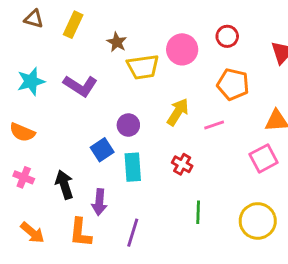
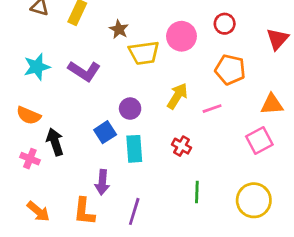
black arrow: (64, 185) -> (55, 142), moved

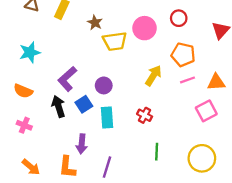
purple L-shape: (84, 71) -> (67, 79), moved, turned 105
yellow arrow: (177, 96) -> (153, 76), moved
pink line: (212, 109) -> (188, 80), moved
black arrow: (55, 142) -> (58, 106), moved

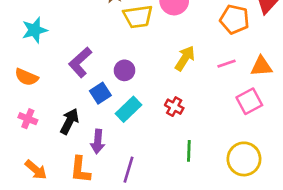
orange pentagon: (183, 55) -> (235, 19), moved
black arrow: (58, 106) -> (69, 121), moved, turned 45
cyan rectangle: (107, 117) -> (129, 109), turned 50

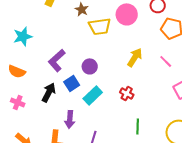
pink line: (227, 64) -> (166, 61), turned 64
black arrow: (69, 121) -> (49, 92), moved

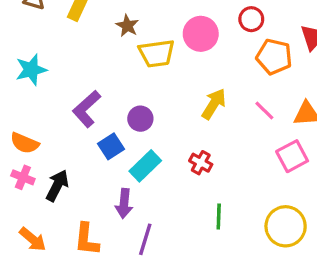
orange semicircle: (17, 71) -> (25, 143), moved
black arrow: (49, 92) -> (57, 186), moved
purple arrow: (70, 119) -> (124, 203), moved

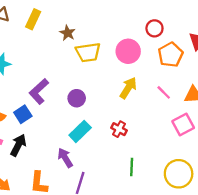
pink circle: (201, 34) -> (128, 51), moved
orange pentagon: (274, 57) -> (171, 55), turned 30
blue square: (111, 146) -> (23, 114), moved
purple arrow: (124, 203) -> (65, 158), turned 144

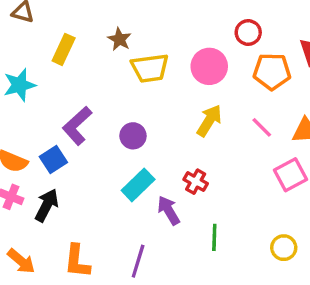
yellow rectangle: (33, 19) -> (64, 49), moved
orange pentagon: (171, 55) -> (272, 71), turned 30
purple arrow: (65, 158) -> (169, 210), moved
yellow circle: (179, 174) -> (284, 248), size x0.6

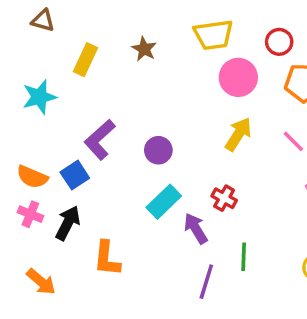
yellow trapezoid: (150, 68) -> (213, 35), moved
orange L-shape: (77, 261) -> (107, 259), moved
purple line: (138, 261) -> (206, 282), moved

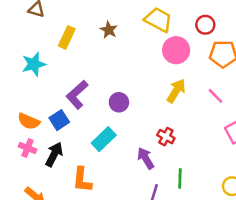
yellow trapezoid: (213, 35) -> (158, 20), turned -144
cyan rectangle: (164, 202) -> (104, 139), moved

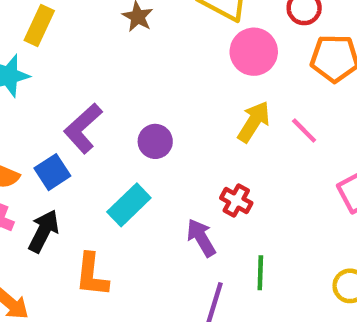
yellow rectangle: (67, 37) -> (39, 25), moved
pink line: (215, 96) -> (304, 130), moved

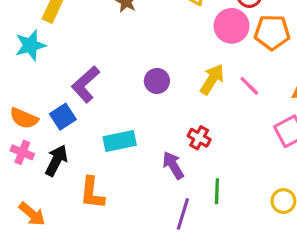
pink circle: (254, 52) -> (232, 26), moved
purple circle: (155, 141) -> (157, 81), moved
cyan rectangle: (129, 205) -> (120, 141), turned 32

